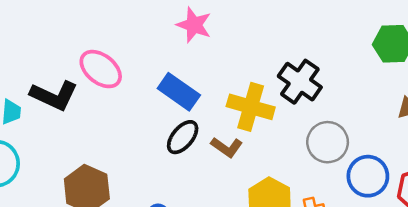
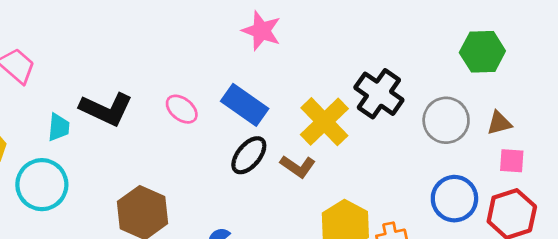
pink ellipse: (101, 69) -> (182, 109), moved, size x0.7
yellow cross: (251, 107) -> (324, 122), turned 30
gray circle: (328, 142) -> (446, 120), moved

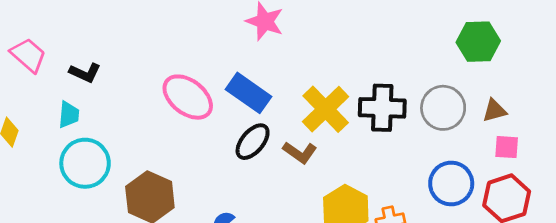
black cross: (379, 94) -> (382, 108), moved, turned -33
black L-shape: (106, 109) -> (85, 73), moved, size x0.6
pink ellipse: (182, 109) -> (188, 97), size x1.6
cyan circle: (42, 185) -> (85, 163), moved

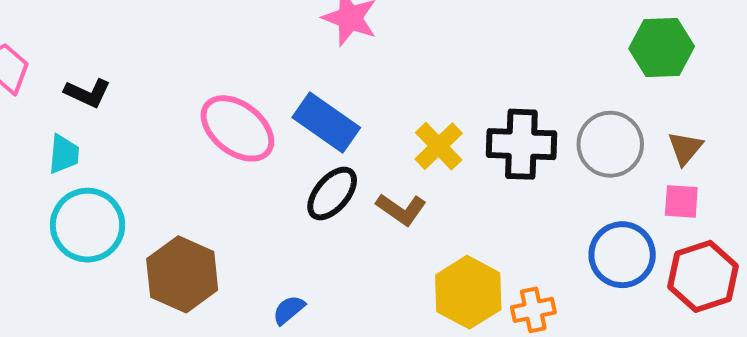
yellow cross: (326, 109) -> (439, 146), size x0.7
brown triangle: (494, 111) -> (685, 148), turned -35
pink square: (507, 147) -> (681, 201), moved

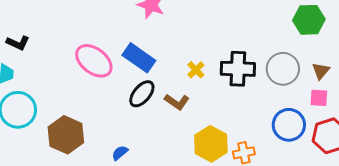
yellow cross: (439, 146) -> (196, 70), size x0.7

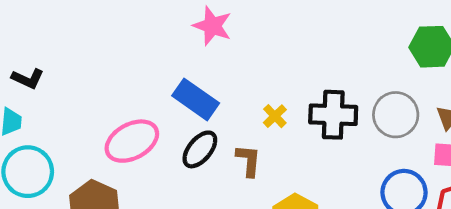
pink ellipse: (94, 61) -> (132, 141), moved, turned -66
brown L-shape: (177, 102) -> (248, 161), turned -120

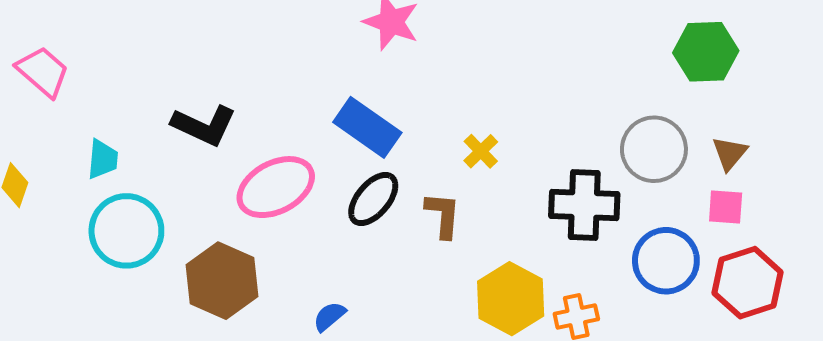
black L-shape: (28, 79) -> (204, 125), moved, size x1.4
black cross: (333, 115) -> (584, 205), moved

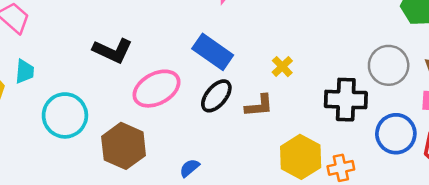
cyan trapezoid: (103, 159) -> (25, 71), moved
brown L-shape: (443, 215) -> (259, 106), turned 80

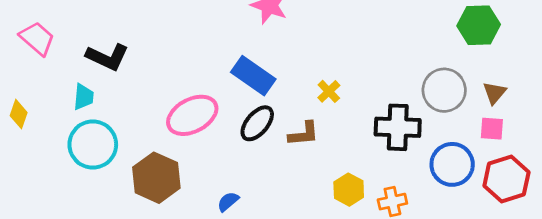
black L-shape: (113, 51) -> (107, 57), moved
cyan trapezoid: (25, 71) -> (84, 97), moved
yellow hexagon: (301, 157) -> (349, 190), size x0.7

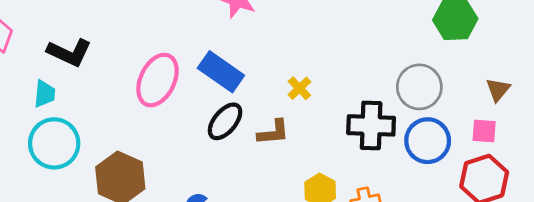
brown triangle: (495, 93) -> (498, 90), moved
pink ellipse: (192, 115) -> (158, 80), moved, turned -36
pink square: (492, 129) -> (484, 131), moved
blue circle: (452, 164) -> (428, 141), moved

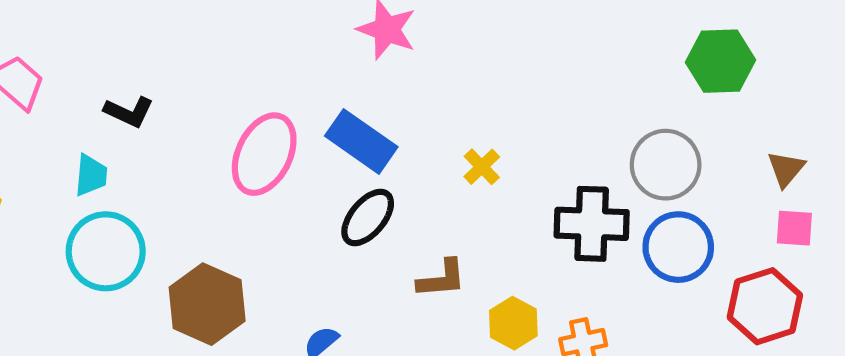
black L-shape: (69, 52) -> (129, 112), size x0.7
pink square: (484, 131) -> (794, 228), moved
brown L-shape: (273, 132) -> (442, 279), moved

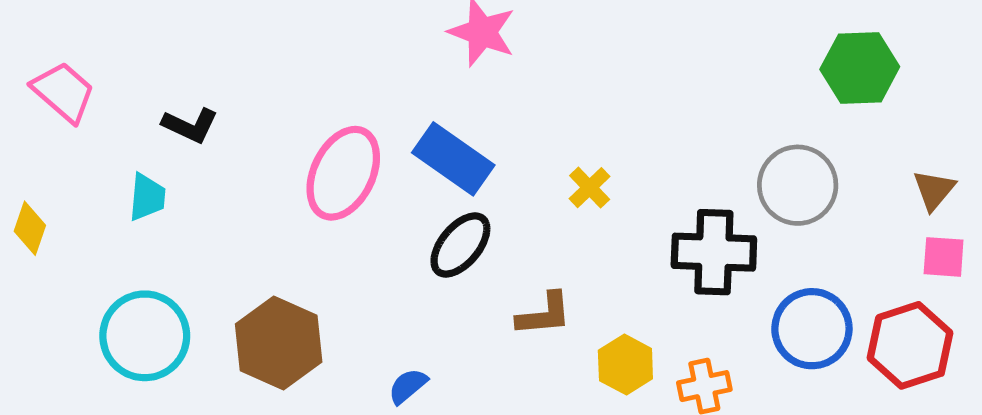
blue circle: (678, 247) -> (812, 329), moved
cyan circle: (106, 251) -> (145, 336), moved

